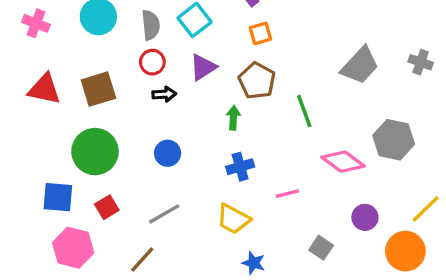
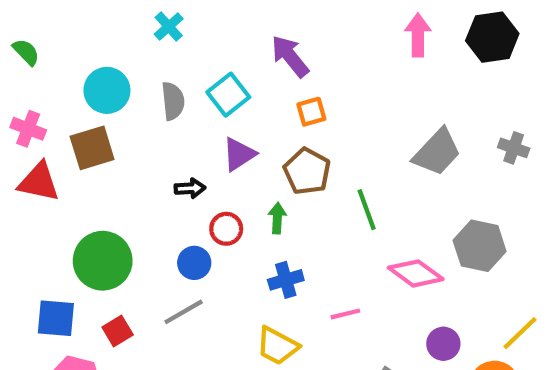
pink cross: (36, 23) -> (28, 129), moved
red circle: (152, 62) -> (226, 229), moved
brown square: (98, 89) -> (92, 148), moved
gray line: (164, 214) -> (184, 312), moved

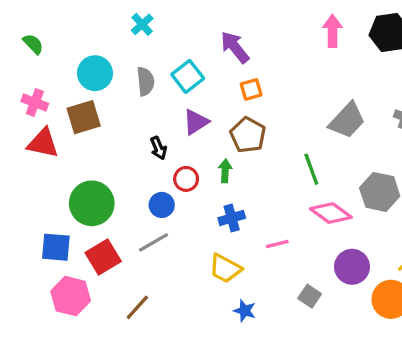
black arrow: (190, 188) -> (158, 148), turned 70
green line: (367, 210) -> (311, 169), moved
red square: (118, 331) -> (103, 257), size x1.5
purple circle: (443, 344) -> (352, 267), size x1.4

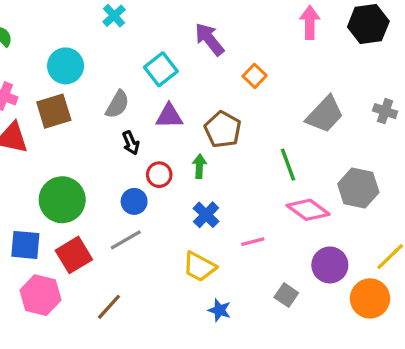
gray semicircle: (145, 81) -> (117, 104), moved, turned 36
orange square: (251, 89) -> (255, 76), moved, turned -30
purple triangle: (196, 122) -> (169, 116), turned 32
blue cross: (232, 218) -> (206, 215), turned -30

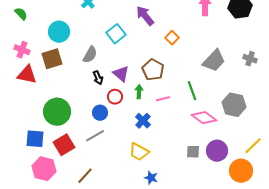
purple triangle: (169, 116) -> (121, 74), moved, turned 42
pink line: (253, 242) -> (163, 99), moved
gray square: (286, 295) -> (193, 152), moved, turned -32

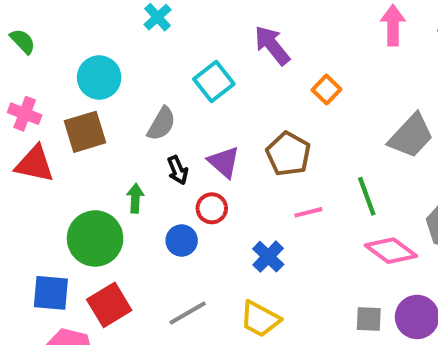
green arrow: (139, 92) -> (135, 198), moved
gray line: (95, 136) -> (188, 313), moved

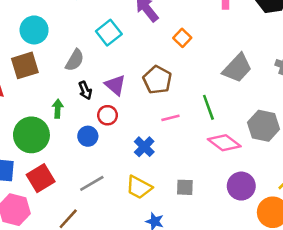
gray square: (369, 319) -> (185, 187), moved

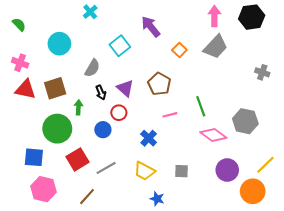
brown square: (25, 65) -> (55, 88), moved
gray trapezoid: (237, 68) -> (216, 47), moved
red square: (41, 178) -> (77, 159), moved

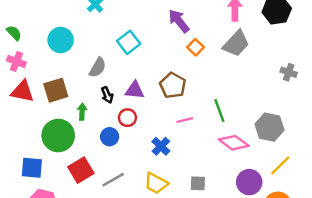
green semicircle: (19, 25) -> (14, 33), moved
purple arrow: (151, 27) -> (179, 21), moved
purple triangle: (125, 88) -> (135, 90), turned -36
yellow line: (265, 165) -> (280, 165), moved

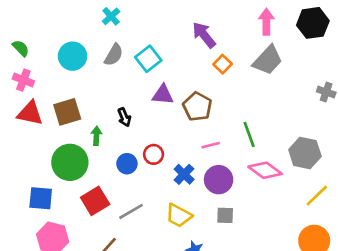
gray semicircle: (98, 67) -> (114, 55), moved
purple triangle: (135, 90) -> (163, 95), moved
red circle: (127, 118) -> (154, 154), moved
purple circle: (249, 182) -> (219, 180), moved

